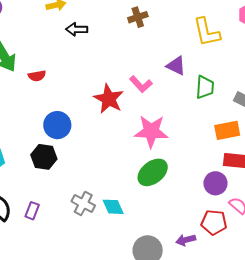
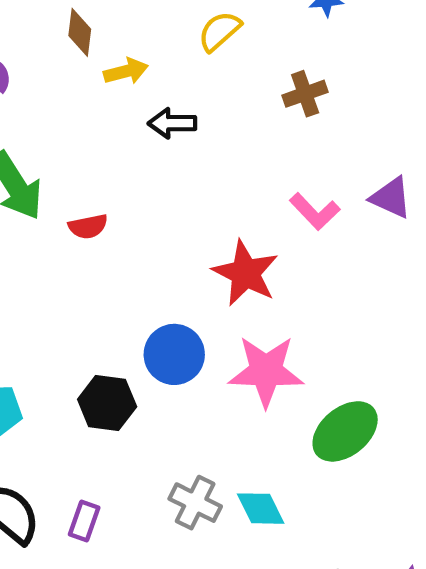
pink L-shape: (141, 84) -> (315, 211), moved
blue circle: (57, 125) -> (174, 354), moved
pink star: (151, 131) -> (266, 371), moved

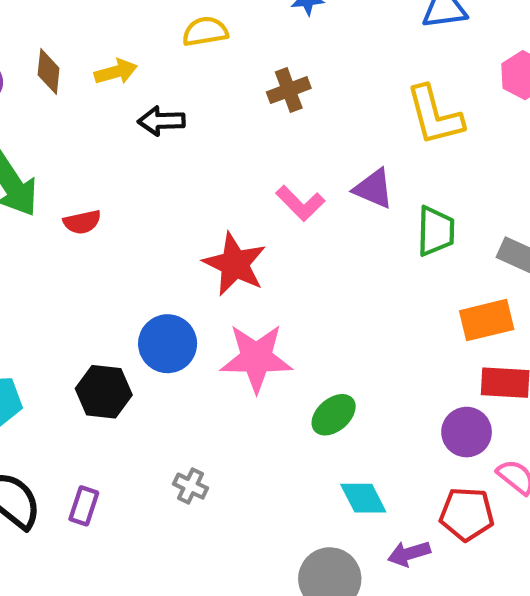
yellow semicircle: (219, 31) -> (205, 31), turned 33
brown diamond: (80, 32) -> (49, 72), moved
green ellipse: (345, 431) -> (334, 415), size x0.7
gray cross: (195, 503) -> (190, 486), size x0.7
cyan diamond: (261, 509) -> (363, 498), moved

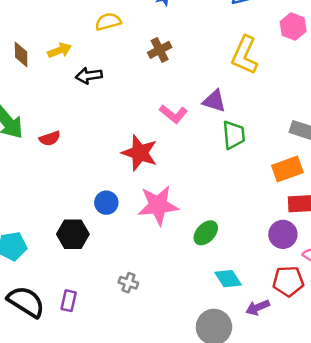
yellow L-shape: (435, 115) -> (245, 55), turned 45
green trapezoid: (436, 231) -> (234, 135), moved
blue circle: (168, 344) -> (106, 203), size x0.7

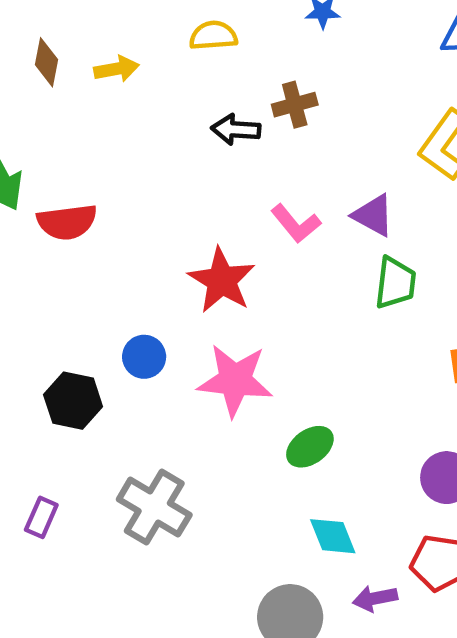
black arrow: (89, 76) -> (236, 129), moved
red semicircle: (50, 138) -> (67, 222), size x1.5
gray cross: (128, 283) -> (154, 507), size x2.0

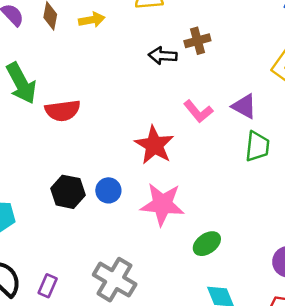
black hexagon: (73, 401) -> (68, 192), moved

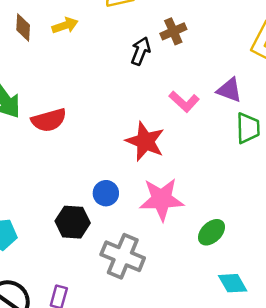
black arrow: (163, 56) -> (141, 51), turned 116
black hexagon: (68, 192) -> (73, 222), moved
gray cross: (115, 280) -> (123, 256), moved

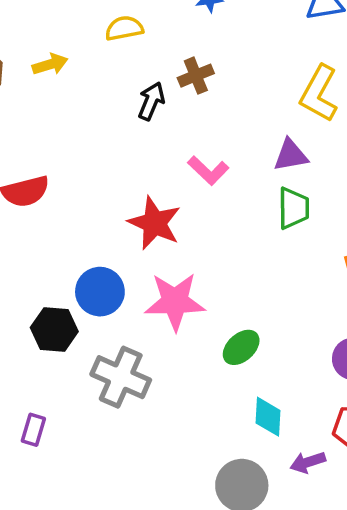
purple triangle: (229, 90) -> (291, 155), moved, turned -32
blue circle: (106, 193) -> (100, 292), size x1.4
cyan diamond: (233, 283) -> (268, 417), turned 32

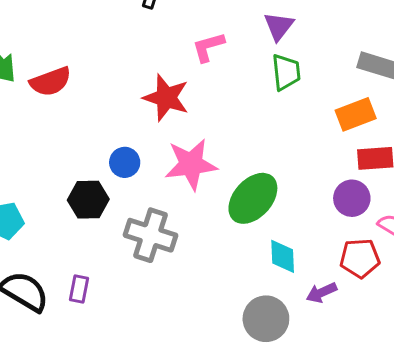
purple triangle: (291, 155) -> (279, 26), turned -36
pink L-shape: (208, 170) -> (208, 47), turned 126
blue circle: (100, 292) -> (125, 162), size x0.7
green ellipse: (241, 347) -> (253, 198), size x1.6

